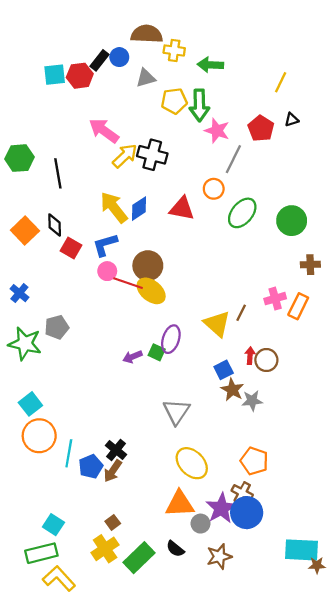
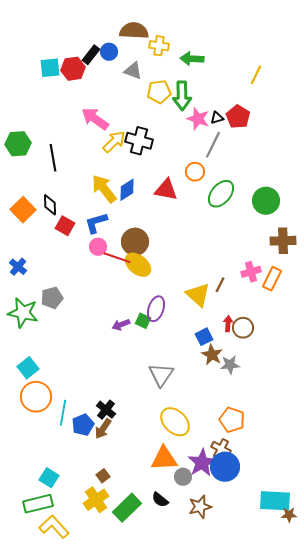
gray triangle: (146, 78) -> (133, 71), turned 36
black triangle: (292, 120) -> (217, 118), moved
brown cross: (310, 265) -> (283, 241), size x1.4

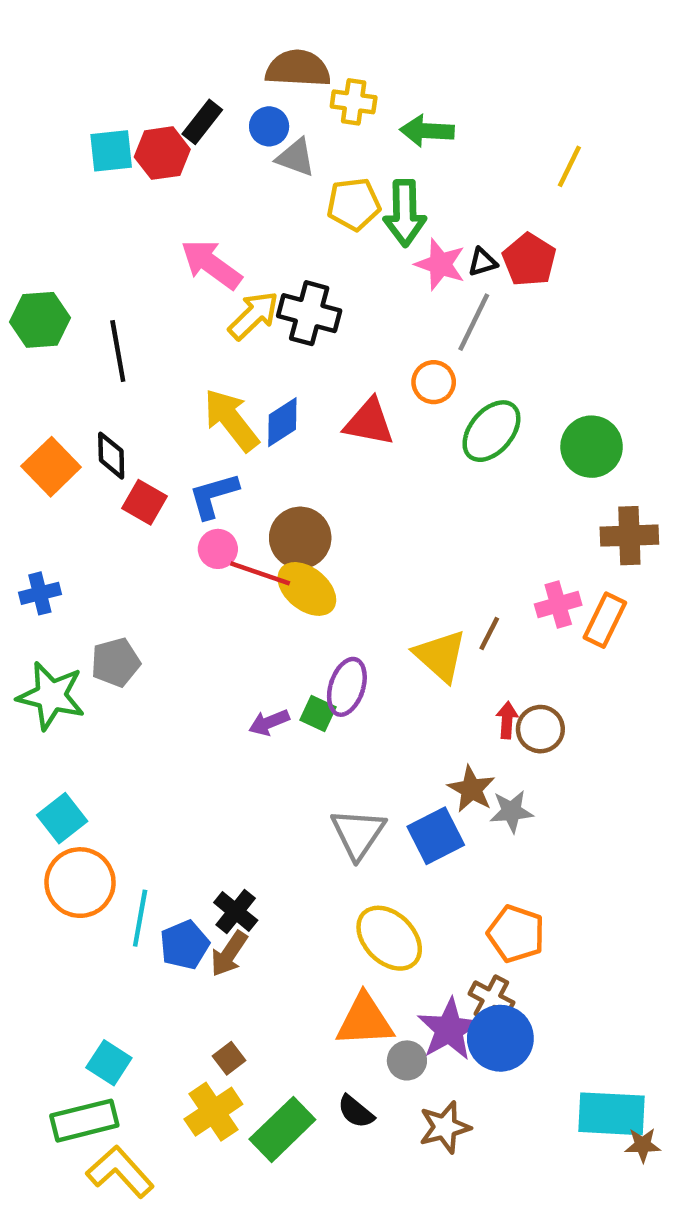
blue circle: (109, 52) -> (269, 126), moved
blue cross: (18, 267) -> (40, 593), turned 36
blue square: (204, 337) -> (436, 836), moved, size x1.4

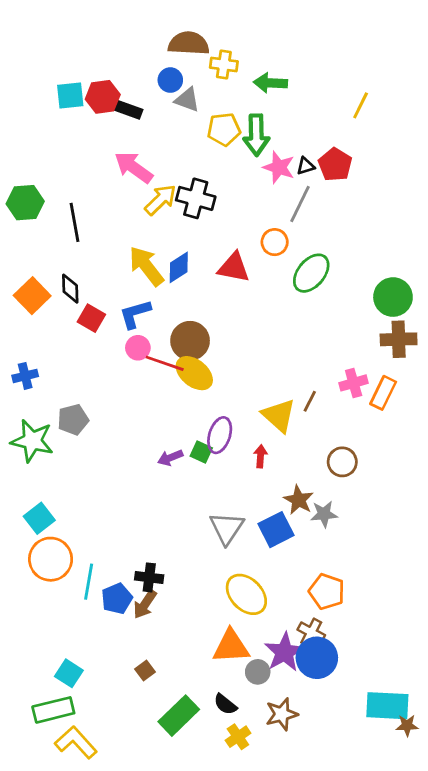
black rectangle: (202, 122) -> (128, 110), moved, turned 72
green circle: (592, 447) -> (393, 297), moved
red arrow: (507, 720) -> (261, 456), moved
black cross: (236, 911) -> (149, 577), turned -32
yellow cross: (213, 1112) -> (238, 737), moved, size x0.7

